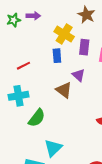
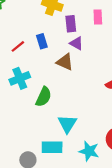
purple rectangle: (84, 47) -> (71, 24), moved
blue rectangle: (57, 56) -> (42, 41), moved

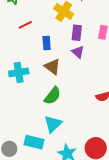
red line: (18, 46) -> (25, 25), moved
brown triangle: (65, 62) -> (52, 67), moved
green semicircle: (44, 97) -> (53, 96), moved

